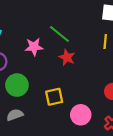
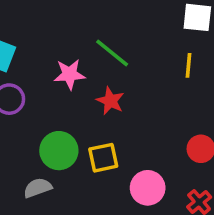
red star: (67, 57) -> (110, 101), moved
green circle: (17, 85) -> (59, 151), moved

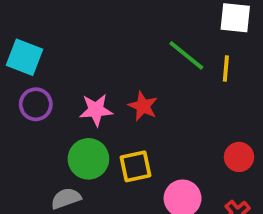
green line: (112, 53) -> (186, 55), moved
pink star: (70, 74) -> (96, 110), moved

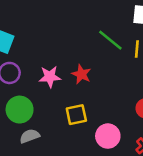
green circle: (88, 159) -> (20, 110), moved

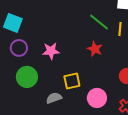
red star: (81, 74) -> (95, 49), moved
gray semicircle: (30, 136) -> (54, 98), moved

